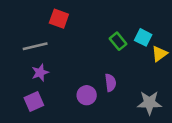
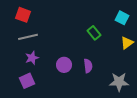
red square: (59, 19) -> (23, 15), moved
cyan square: (143, 37) -> (122, 18), moved
purple circle: (87, 95) -> (64, 65), moved

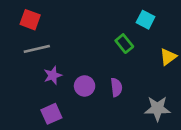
cyan square: (122, 18) -> (146, 20), moved
purple star: (32, 58) -> (53, 75), moved
purple square: (27, 81) -> (51, 114), moved

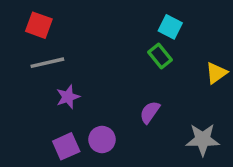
cyan square: (146, 20) -> (170, 27), moved
purple circle: (85, 86) -> (102, 139), moved
purple semicircle: (116, 87) -> (150, 112), turned -138

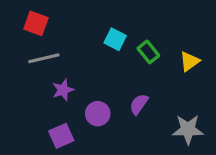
cyan square: (170, 27) -> (115, 39), moved
yellow triangle: (216, 73) -> (190, 61), moved
purple circle: (102, 139) -> (98, 114), moved

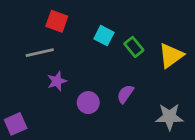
red square: (36, 23) -> (57, 21), moved
yellow triangle: (190, 61) -> (171, 56), size x1.4
purple square: (61, 136) -> (16, 124), moved

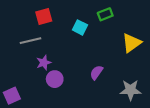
red square: (57, 21) -> (44, 16), turned -35
green rectangle: (134, 47) -> (105, 14), moved, turned -72
purple circle: (88, 103) -> (55, 79), moved

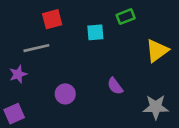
cyan square: (80, 27) -> (95, 32), turned -32
purple star: (44, 63) -> (18, 74), moved
purple semicircle: (96, 72) -> (115, 86), turned -72

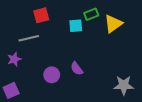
green rectangle: (126, 17) -> (91, 14), moved
yellow triangle: (157, 51) -> (113, 24), moved
purple semicircle: (115, 86) -> (77, 69), moved

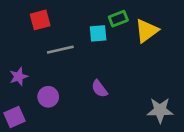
red square: (41, 15) -> (40, 20), moved
gray line: (29, 38) -> (60, 50), moved
purple circle: (52, 75) -> (48, 97), moved

